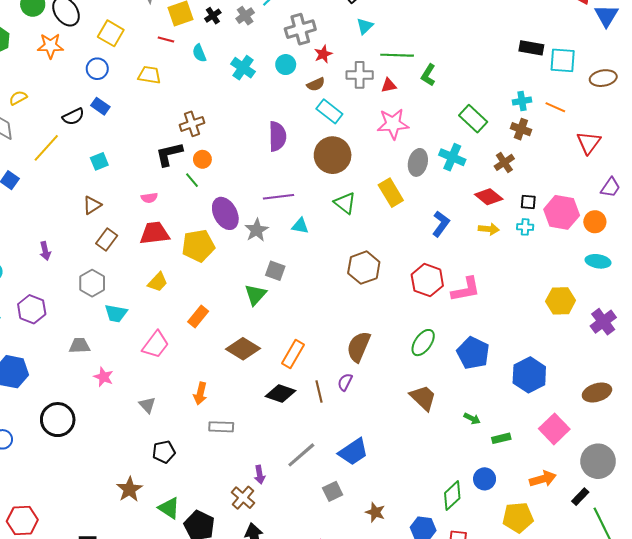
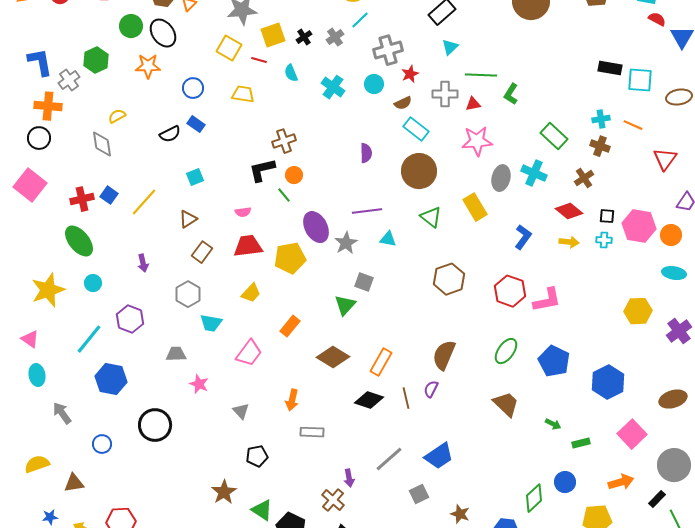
yellow square: (111, 33) -> (229, 48), moved
purple semicircle: (277, 136) -> (366, 153), size x0.7
yellow line: (46, 148) -> (144, 202), moved

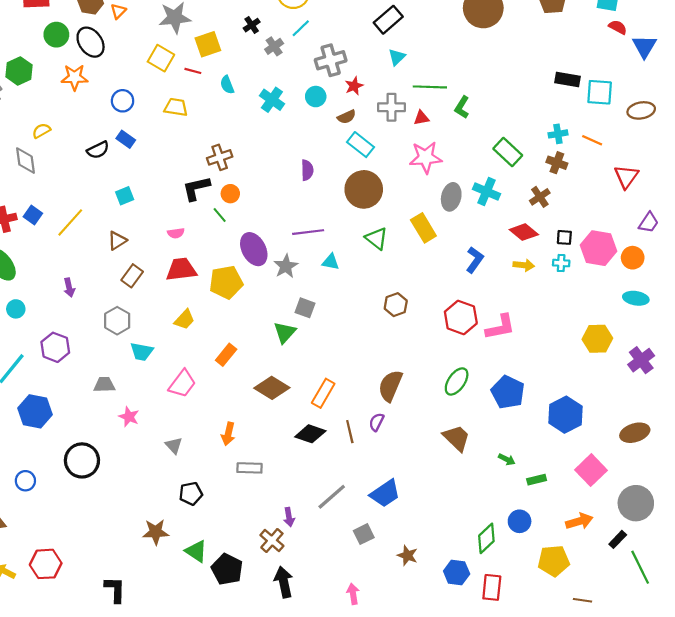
black cross: (304, 37) -> (252, 25), moved
brown hexagon: (449, 279) -> (396, 305), size x0.7
brown star: (224, 492) -> (156, 532), turned 30

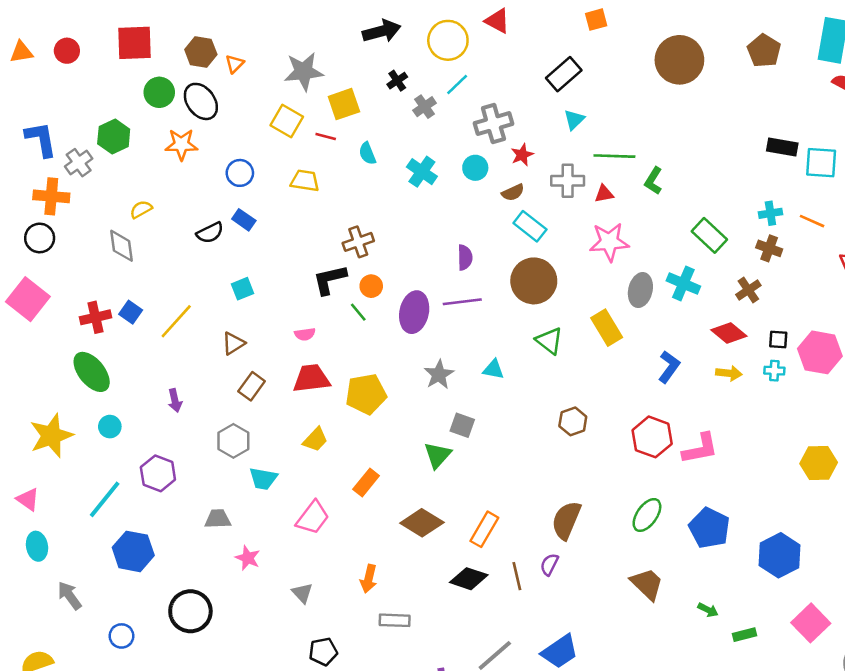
purple line: (308, 232) -> (462, 302), moved
purple ellipse: (254, 249) -> (414, 312), moved, turned 40

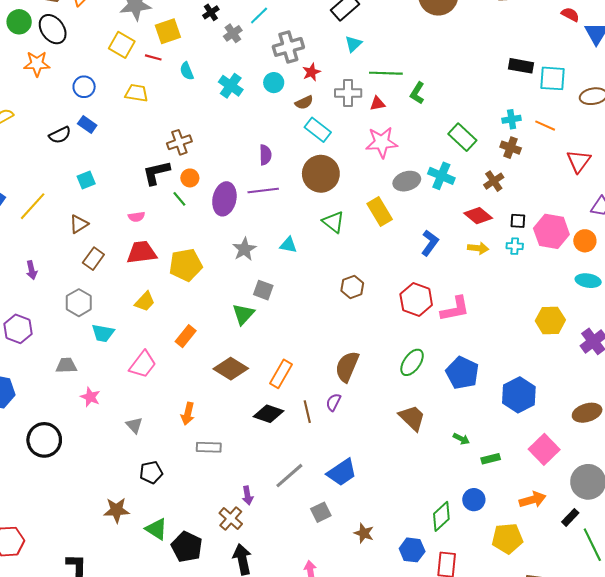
gray ellipse: (640, 290) -> (407, 181), turned 60

